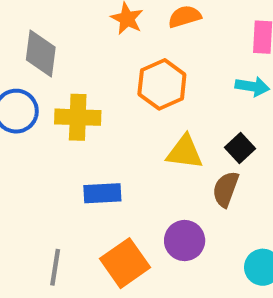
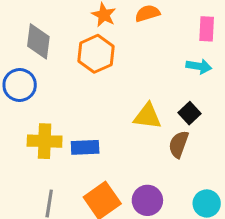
orange hexagon: (162, 84) -> (96, 54), moved
yellow cross: (78, 117) -> (45, 141), moved
purple circle: (185, 241) -> (147, 200), moved

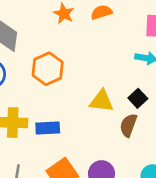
orange hexagon: (96, 54) -> (48, 69), moved

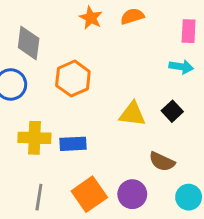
brown semicircle: (128, 125) -> (162, 162), moved, turned -85

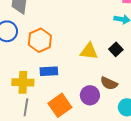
orange hexagon: (73, 79) -> (40, 40), moved
yellow cross: (34, 138) -> (23, 82), moved
purple circle: (132, 194) -> (90, 95), moved

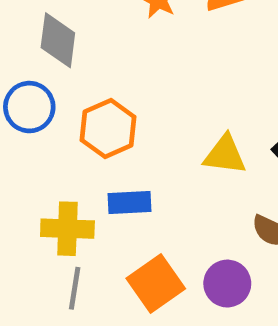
purple circle: (90, 95) -> (227, 284), moved

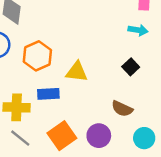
yellow triangle: (225, 155) -> (77, 72), moved
gray line: (75, 288) -> (20, 138), turned -60

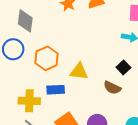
brown semicircle: (122, 109) -> (112, 88), moved

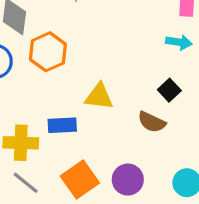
orange hexagon: (47, 58) -> (48, 52), moved

